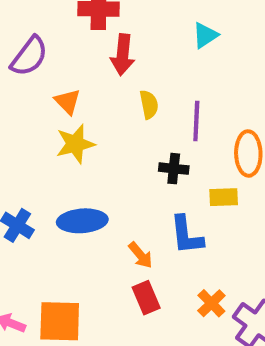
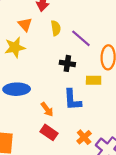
orange triangle: (68, 102) -> (25, 24), moved
purple line: (196, 121) -> (81, 38), turned -55
red rectangle: (146, 298) -> (49, 132), turned -35

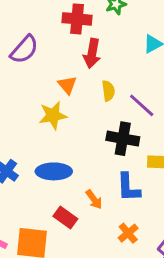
black cross: (67, 63) -> (123, 139), size x1.5
red rectangle: (49, 132) -> (65, 218), moved
orange cross: (84, 137) -> (128, 233), moved

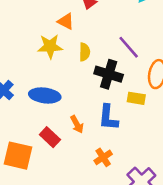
orange triangle: (67, 85) -> (66, 21), turned -30
yellow semicircle: (108, 91) -> (85, 52), moved

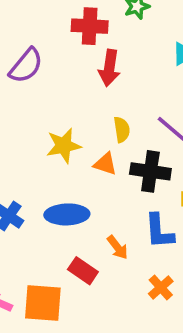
orange triangle: (66, 21) -> (105, 164), moved
yellow semicircle: (85, 52) -> (122, 130), moved

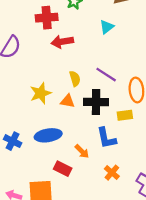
red arrow: (109, 68) -> (62, 42), turned 80

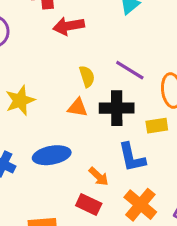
yellow star: (40, 93) -> (20, 100), moved
red rectangle: (63, 169) -> (89, 205), moved
orange cross: (112, 173) -> (140, 205), size x1.5

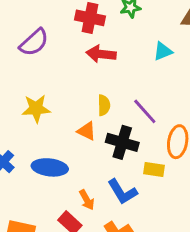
blue L-shape: (132, 157) -> (122, 192), turned -36

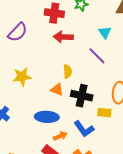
cyan triangle: (163, 51) -> (105, 32), turned -40
purple line: (145, 111) -> (97, 56), moved
blue ellipse: (50, 167) -> (47, 117), moved
orange arrow: (87, 200) -> (60, 136), turned -80

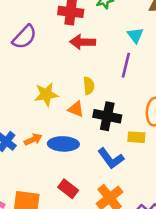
purple line: (97, 56) -> (126, 65), turned 60
yellow star: (22, 77) -> (46, 94), moved
orange arrow: (60, 136) -> (33, 139), moved

